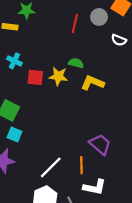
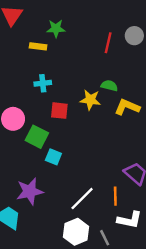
cyan cross: (14, 61) -> (43, 83), turned -32
red square: (35, 77) -> (59, 111), moved
cyan square: (14, 134) -> (53, 157), moved

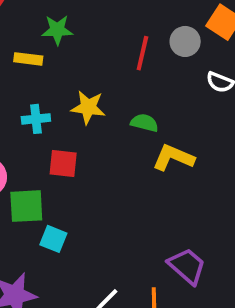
yellow star: (90, 100) -> (88, 107), moved
green square: (37, 137) -> (26, 206), turned -30

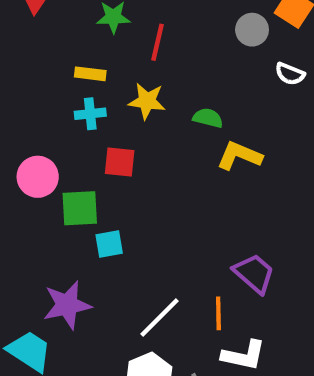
red line: (142, 53) -> (157, 42), moved
yellow rectangle: (28, 59) -> (90, 74), moved
cyan square: (53, 239) -> (109, 244), turned -32

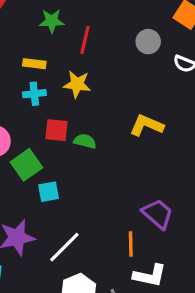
gray circle: (252, 30) -> (148, 42), moved
green semicircle: (208, 118) -> (85, 141), moved
green square: (80, 208) -> (26, 165), turned -32
white line: (160, 318) -> (64, 247), moved

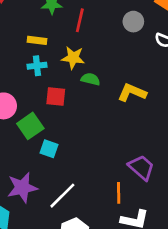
green semicircle: (85, 141) -> (91, 79), moved
cyan square: (49, 192) -> (49, 149), turned 30

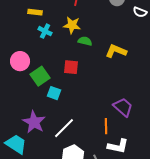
yellow rectangle: (37, 40) -> (35, 12), moved
cyan cross: (37, 66) -> (45, 31), turned 32
red square: (56, 97) -> (71, 67), moved
purple star: (22, 188) -> (34, 122), turned -30

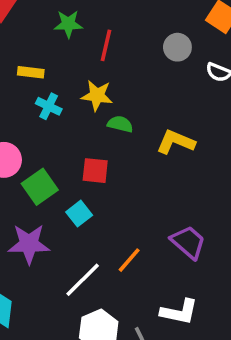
cyan square: (54, 93) -> (79, 214), moved, turned 32
purple star: (34, 122) -> (29, 244), moved, turned -30
orange line: (106, 126) -> (129, 260), moved, turned 42

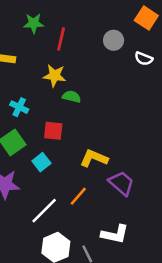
cyan cross: (49, 106) -> (19, 107), moved
yellow L-shape: (176, 142) -> (94, 158), moved

